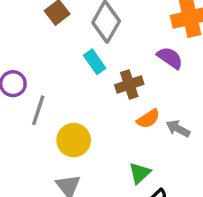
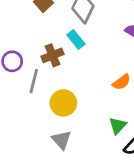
brown cross: (129, 85) -> (53, 55), moved

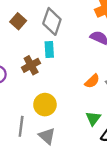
cyan rectangle: (76, 40) -> (49, 50), turned 42
gray line: (34, 81) -> (21, 126), moved

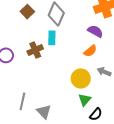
orange semicircle: (92, 81) -> (90, 51), moved
yellow circle: (45, 105) -> (81, 78), moved

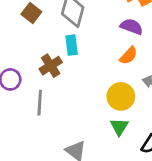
green triangle: (85, 100) -> (119, 127), moved
gray line: (22, 101) -> (40, 103), moved

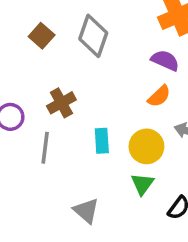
cyan rectangle: (72, 45) -> (102, 141), moved

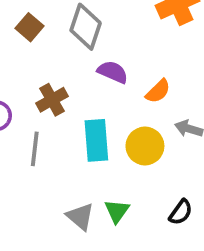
purple semicircle: (165, 60) -> (113, 72), moved
cyan rectangle: (102, 141) -> (96, 140), size x1.5
green triangle: (142, 184) -> (117, 211), moved

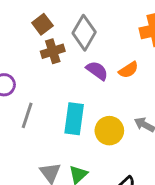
orange semicircle: (158, 91) -> (128, 70), moved
brown cross: (52, 100) -> (53, 51), moved

